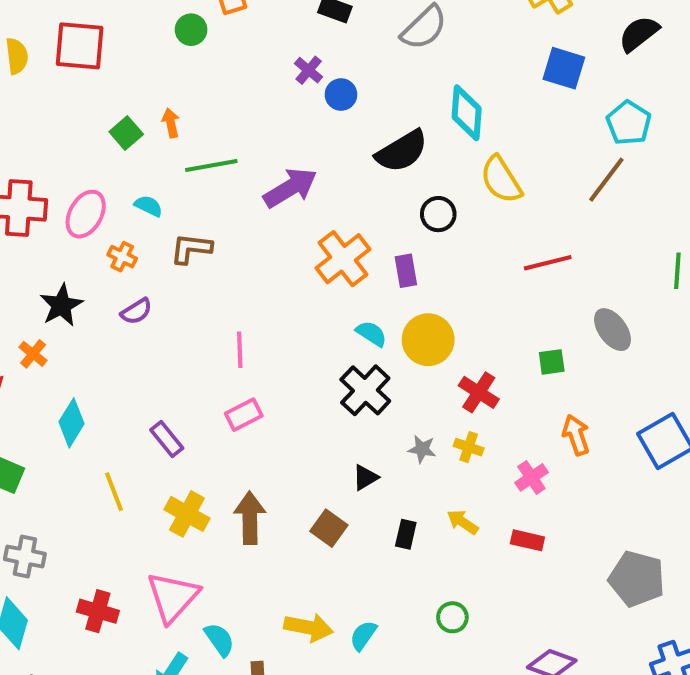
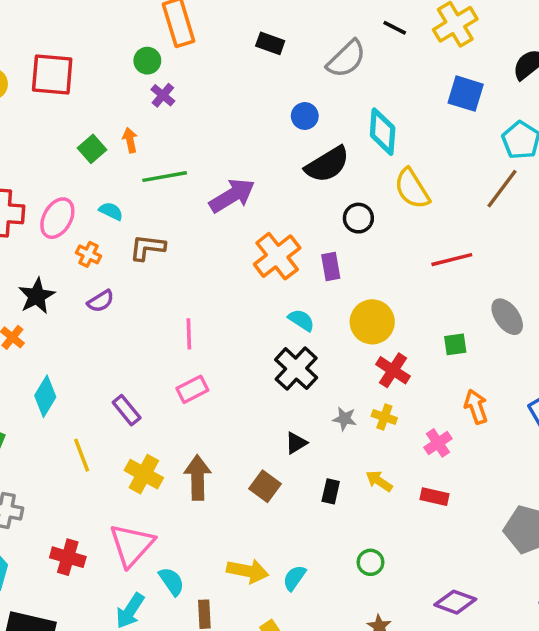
purple cross: (309, 70) -> (163, 95), moved
blue circle: (341, 95) -> (305, 116), moved
yellow circle: (428, 340) -> (372, 322), moved

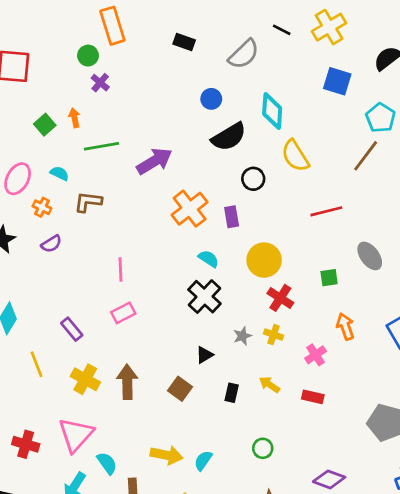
gray star: (345, 419) -> (242, 336), turned -30

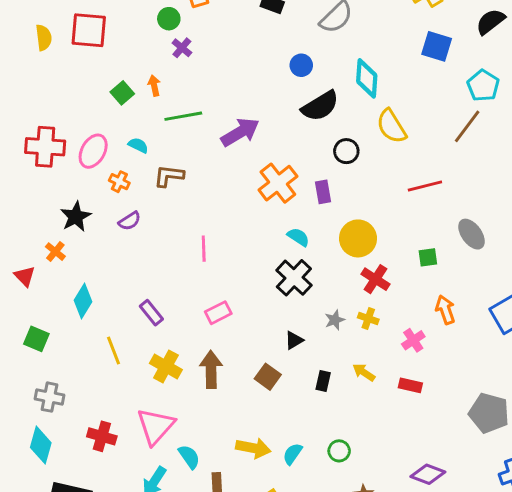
pink rectangle: (123, 313) -> (218, 313), moved
green circle: (263, 448) -> (339, 451), moved

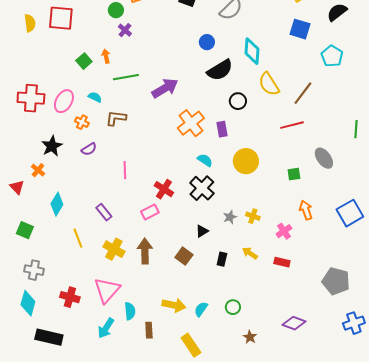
brown line: (467, 126) -> (303, 93), moved
pink line: (204, 249) -> (125, 170), moved
red cross: (375, 279) -> (164, 189), moved
cyan semicircle: (189, 457) -> (130, 311), turned 30

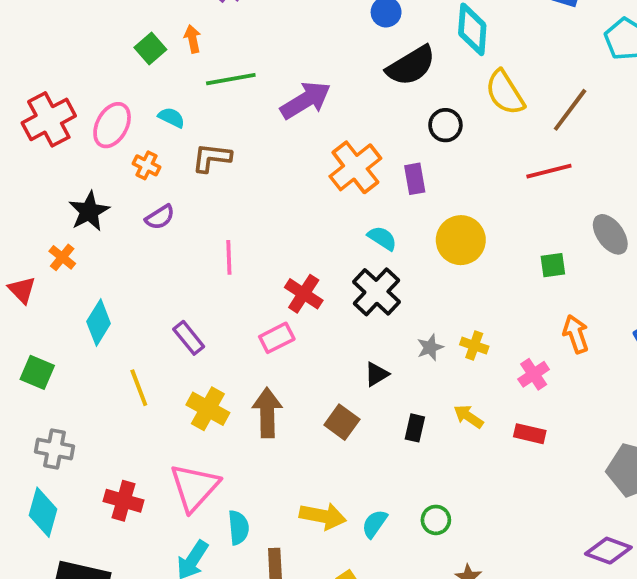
red cross: (31, 98) -> (49, 119), turned -32
purple diamond: (294, 323) -> (608, 551), moved

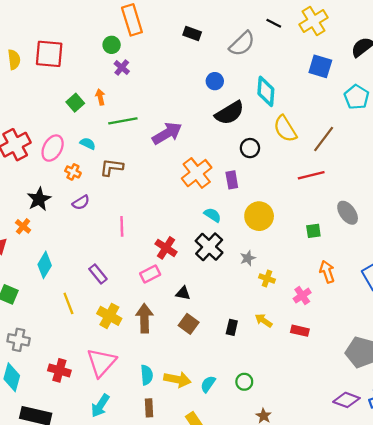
gray star: (430, 347) -> (248, 258), moved
black triangle: (376, 374) -> (183, 293), moved, turned 42
cyan semicircle: (238, 528) -> (147, 375), moved

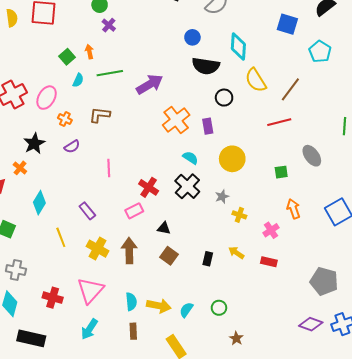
black semicircle: (230, 113) -> (206, 66), turned 40
cyan semicircle: (88, 144) -> (78, 80), moved, turned 88

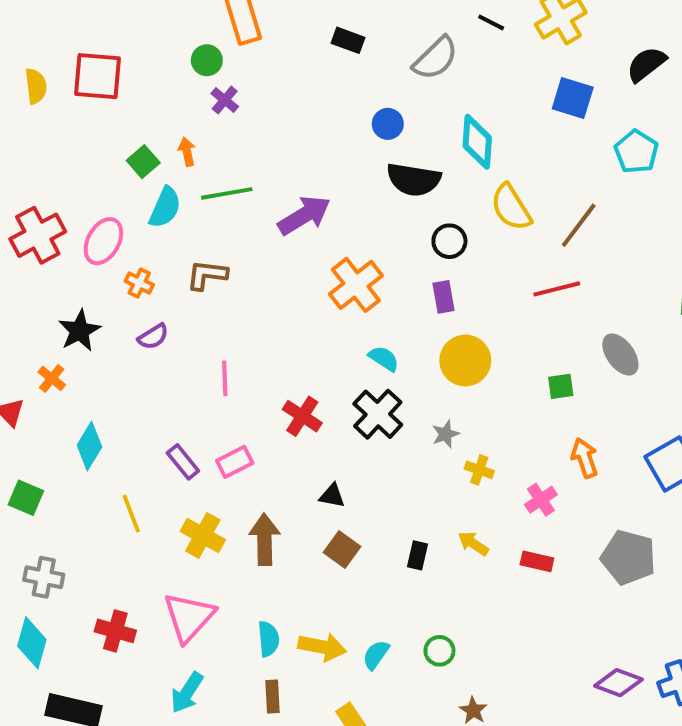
cyan semicircle: (78, 80) -> (165, 207), size x1.5
purple rectangle: (208, 126) -> (443, 297), moved
pink rectangle: (134, 211) -> (235, 462), moved
gray pentagon: (324, 281) -> (628, 557), moved

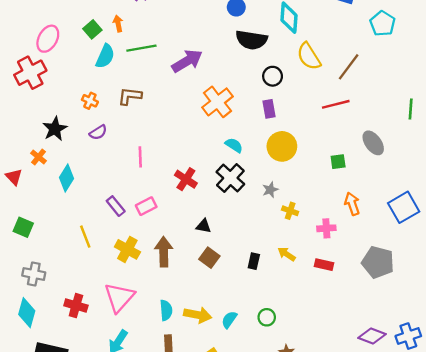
pink ellipse: (103, 241) -> (48, 39), moved
cyan diamond: (89, 446) -> (67, 178), moved
pink cross: (541, 500) -> (326, 228), turned 30

